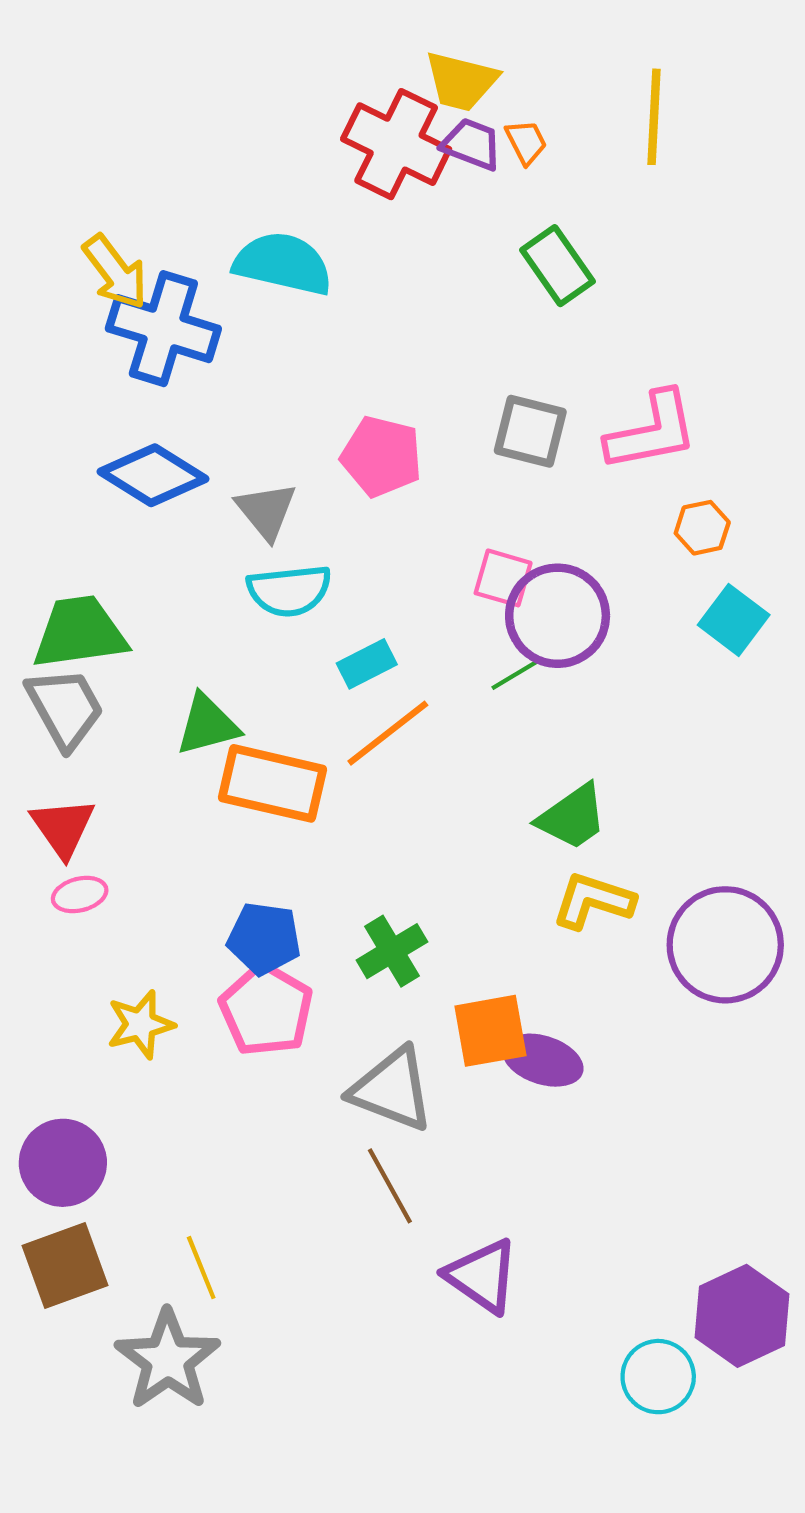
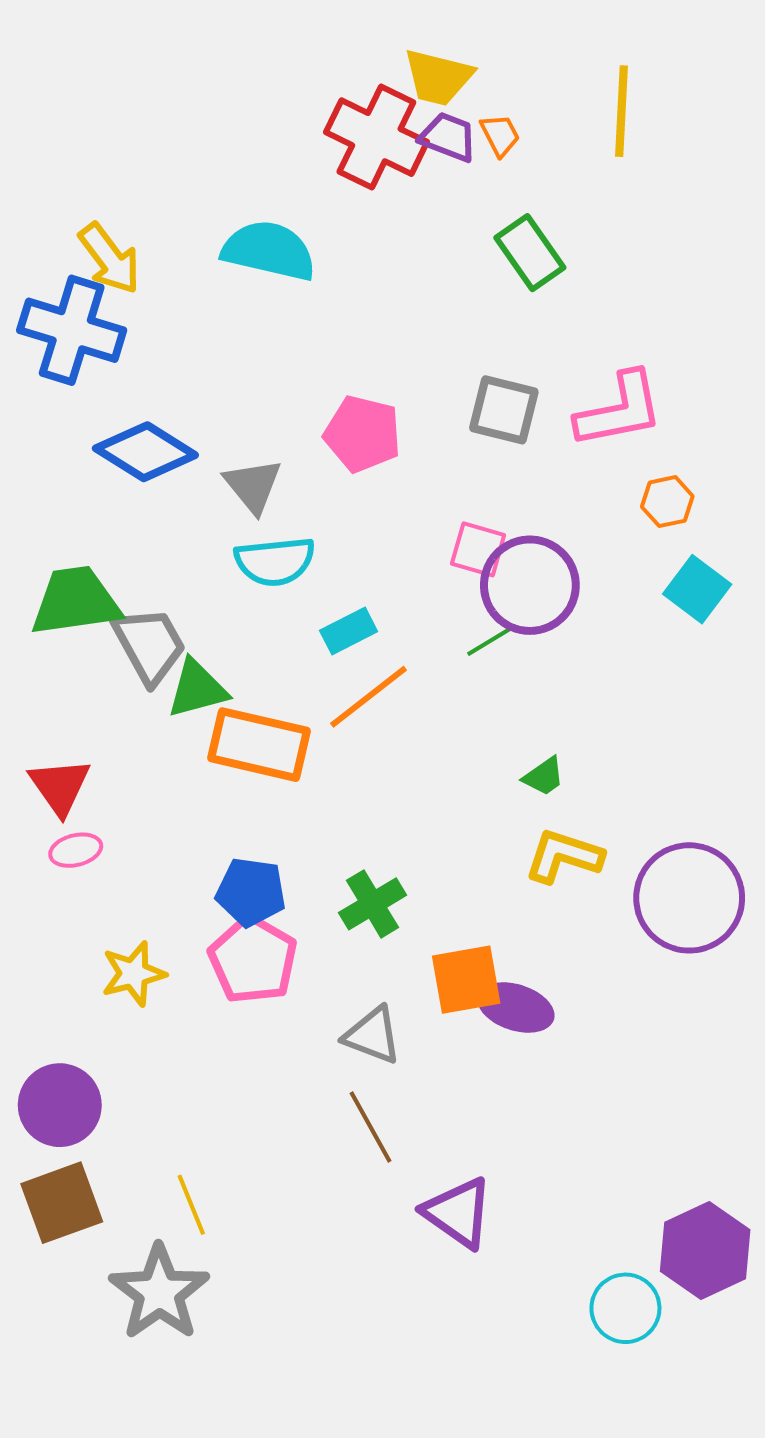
blue cross: (163, 329) -> (72, 330), moved
gray trapezoid: (65, 708) -> (149, 645), moved
green trapezoid: (572, 817) -> (544, 776), size x0.6
gray triangle: (392, 1089) -> (372, 1035), size x0.7

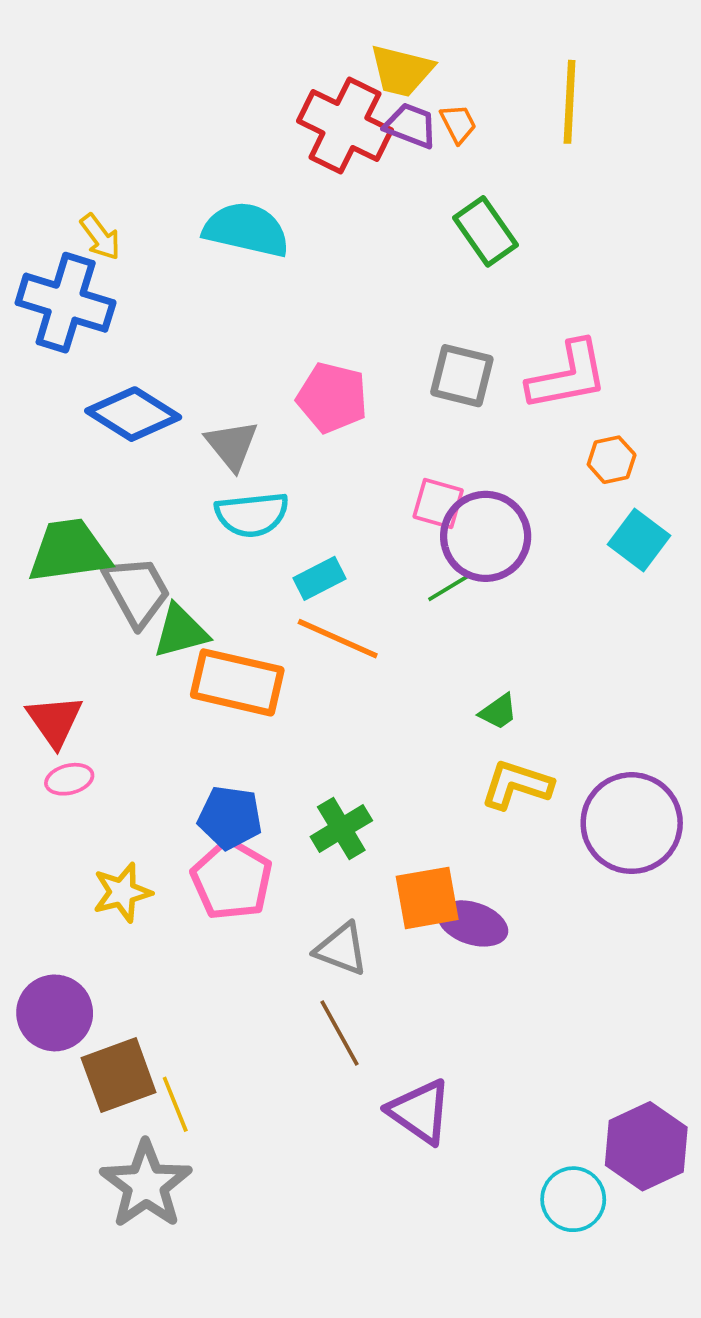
yellow arrow: (110, 259) -> (100, 237), size x0.7
orange line: (368, 697) -> (338, 639), turned 62
brown square: (62, 1203) -> (119, 1075), moved

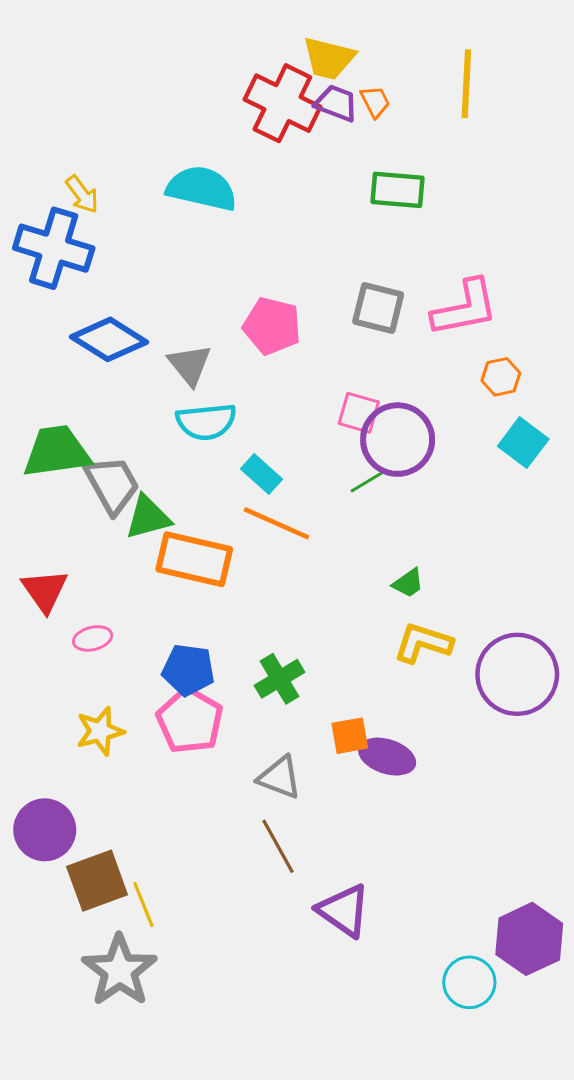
green rectangle: (486, 231) -> (398, 190), turned -50
cyan rectangle: (319, 578) -> (262, 474), turned 69
pink ellipse: (69, 779) -> (93, 638), moved
orange square: (427, 898) -> (350, 736), size x0.7

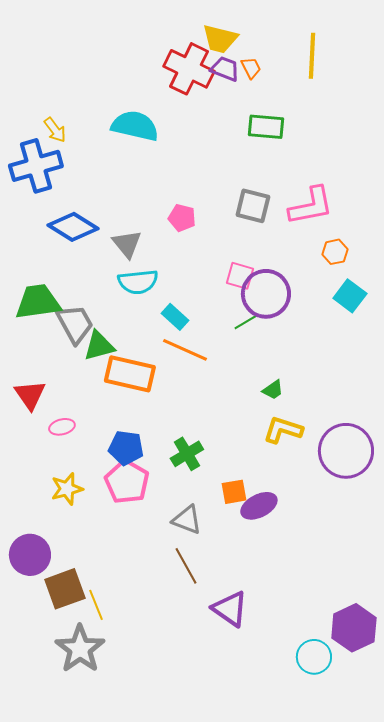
blue cross: (54, 248) -> (36, 166), turned -33
pink pentagon: (272, 326) -> (182, 218), size x0.7
purple ellipse: (387, 757) -> (259, 506), turned -45

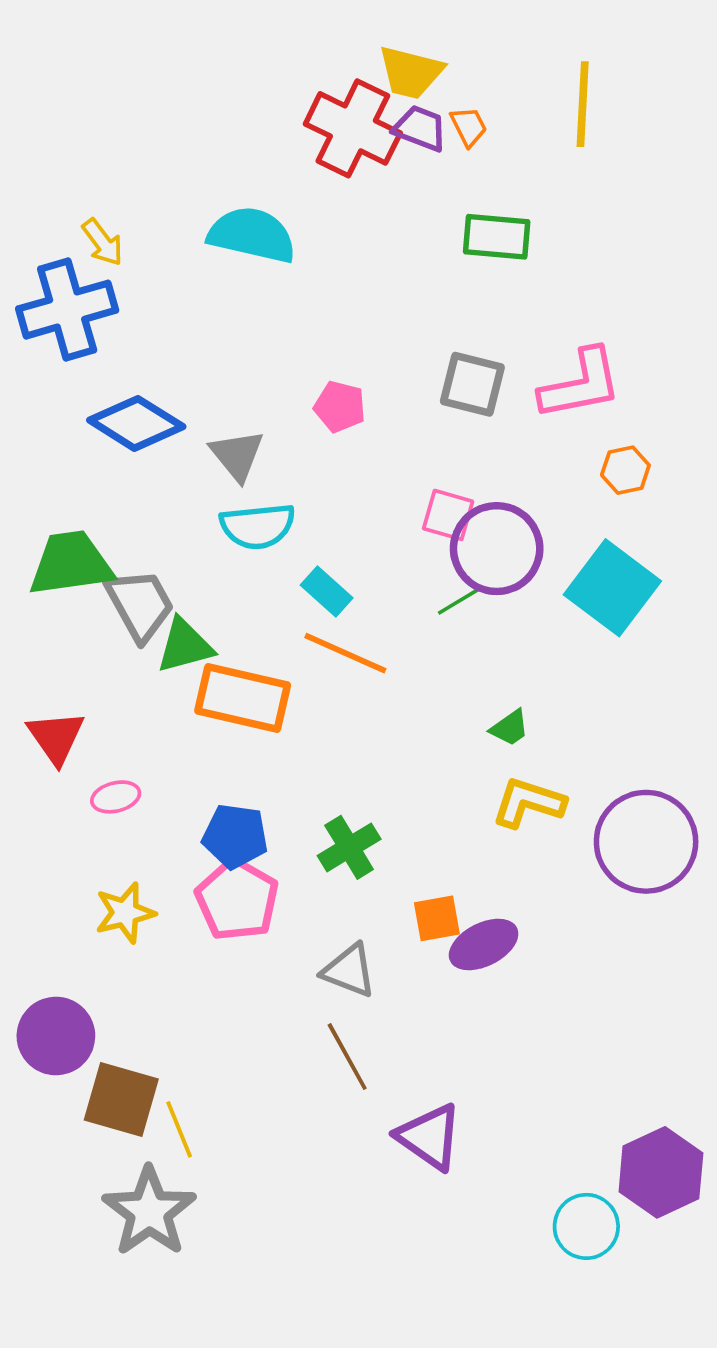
cyan square: (350, 296) -> (612, 588), moved, size x1.5
brown square: (65, 589) -> (121, 1099), turned 36

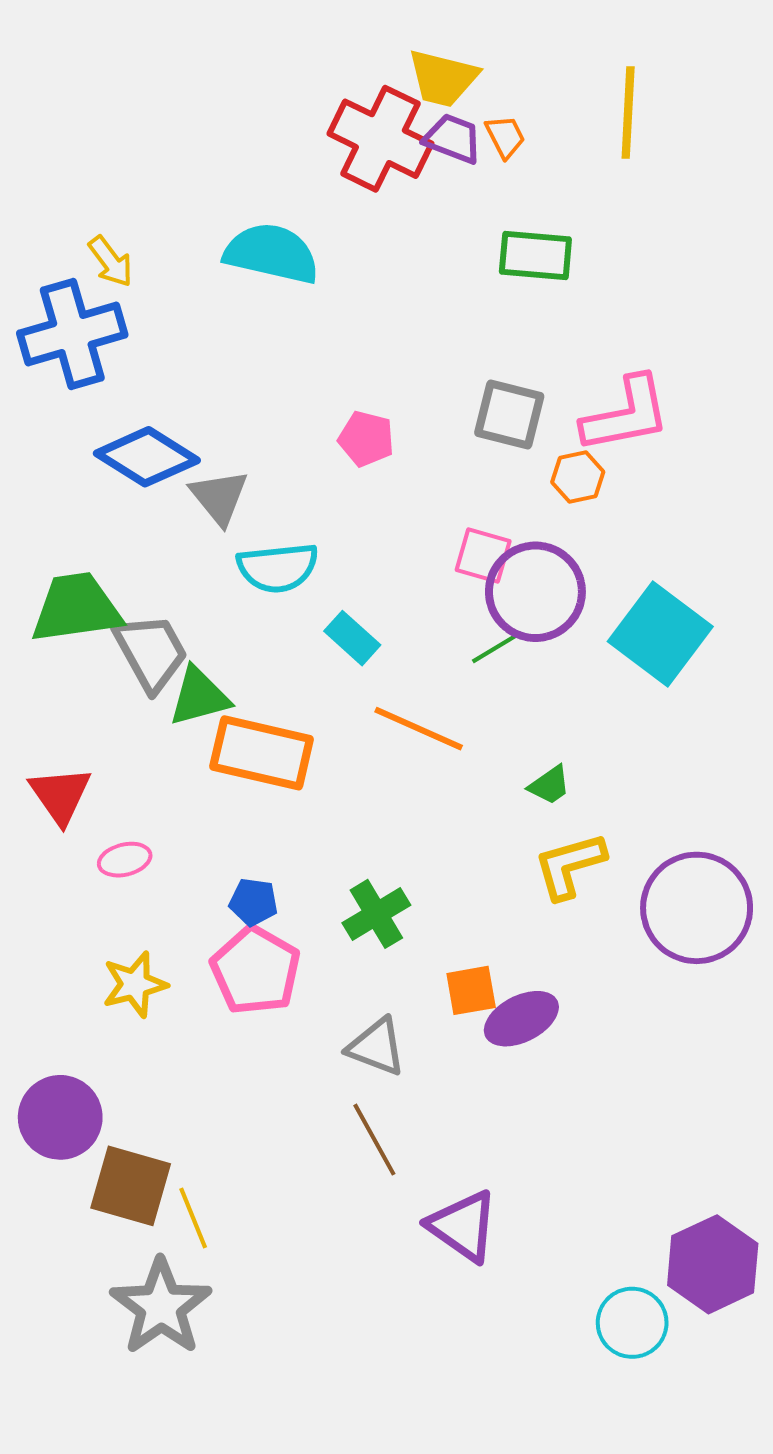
gray triangle: (237, 455) -> (219, 497), moved
orange hexagon: (625, 470) -> (578, 477), moved
orange line: (345, 653) -> (419, 729), moved
yellow L-shape: (528, 803) -> (570, 866), turned -34
blue pentagon: (235, 836) -> (254, 902), size x0.7

